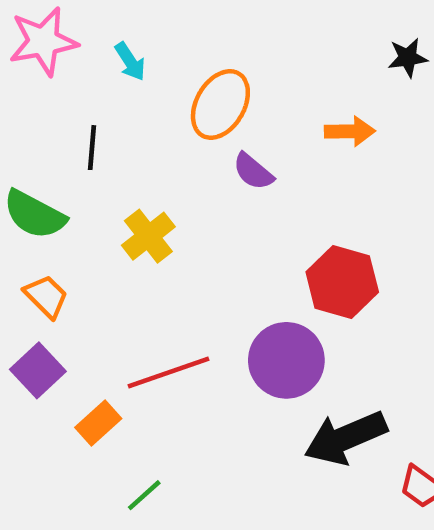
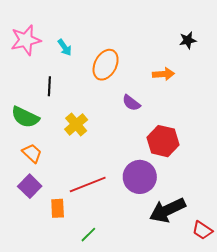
purple semicircle: (253, 172) -> (131, 103), moved
orange rectangle: (98, 423) -> (58, 208), turned -48
green line: (144, 495) -> (88, 235), moved

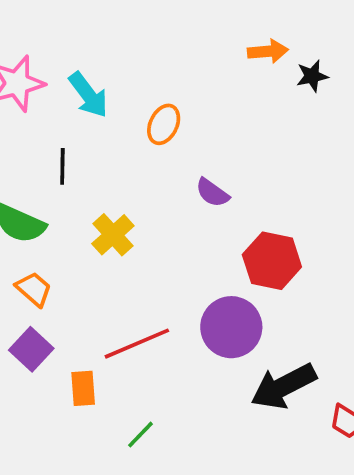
cyan arrow: (65, 47) -> (88, 95), size x1.5
orange ellipse: (106, 65) -> (164, 124), size x0.7
orange arrow: (163, 74) -> (268, 51), moved

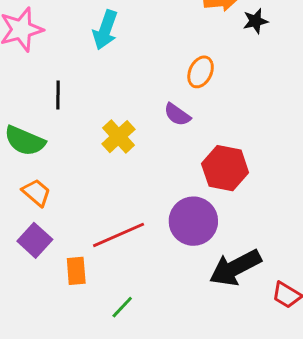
cyan arrow: (88, 95) -> (105, 30), moved, turned 57
orange ellipse: (164, 124) -> (201, 72), moved
yellow cross: (113, 235) -> (119, 137), moved

